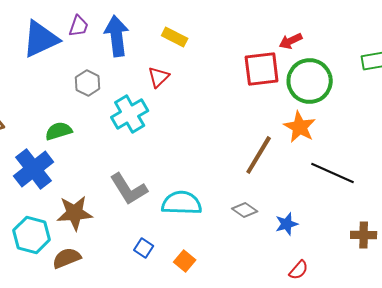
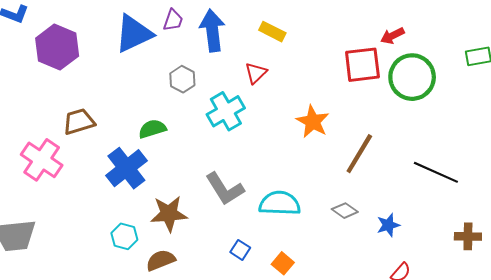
orange star: (300, 127) -> (313, 122), moved
cyan hexagon: (32, 235) -> (124, 236), size x0.7

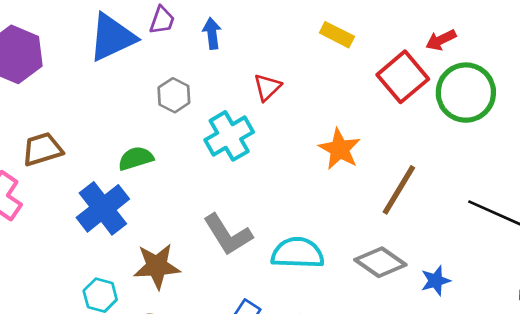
blue arrow: (212, 31) -> (212, 33), size x0.6
yellow rectangle: (272, 32) -> (337, 35), moved
red square: (362, 65) -> (403, 77), turned -33
gray diamond: (345, 211) -> (380, 262), size x1.5

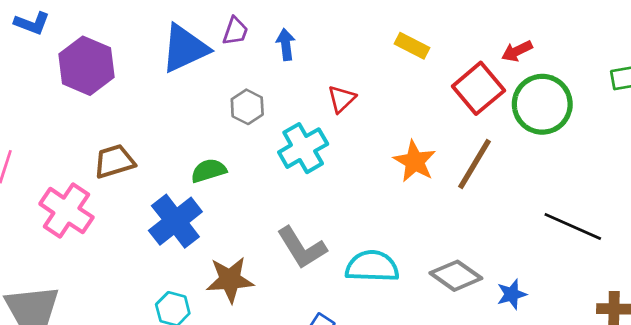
brown line: (399, 190) -> (474, 164), moved

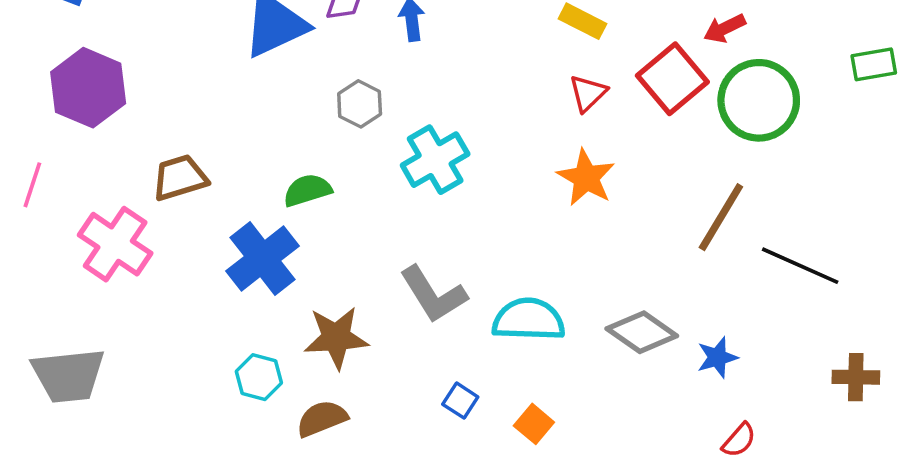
purple hexagon: (86, 66) -> (88, 88), moved
red triangle: (342, 99) -> (588, 93), moved
brown line: (474, 164) -> (721, 217), moved

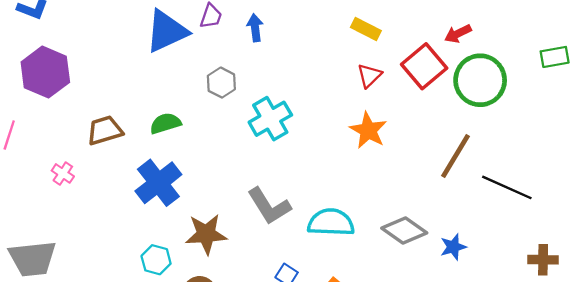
green semicircle: (307, 190) -> (165, 123), moved
pink cross: (115, 244) -> (63, 173), size x0.5

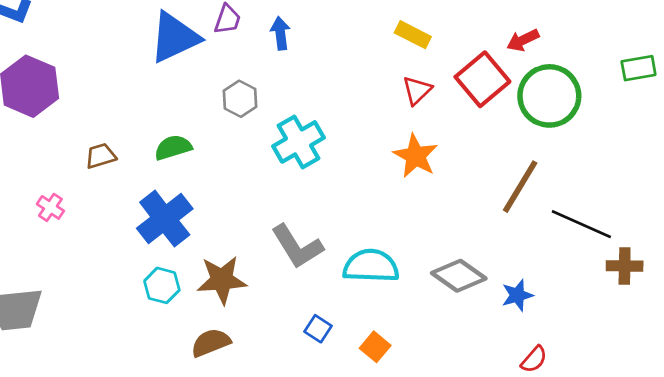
brown trapezoid: (105, 130) -> (101, 156), size x0.7
cyan hexagon: (156, 260) -> (162, 285), moved
brown cross: (543, 260) -> (625, 266), moved

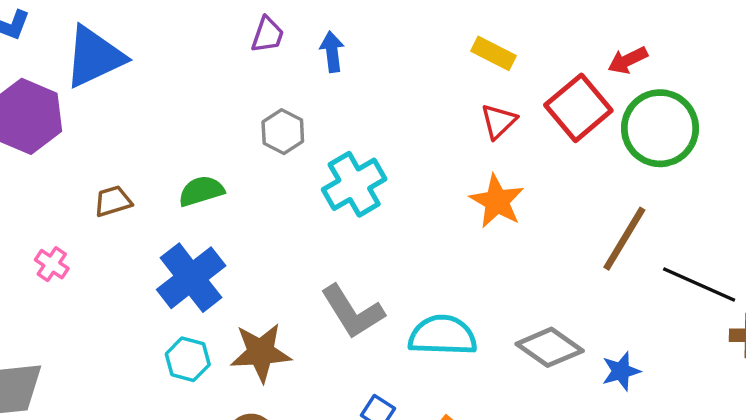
blue triangle: (174, 37) -> (94, 57), moved

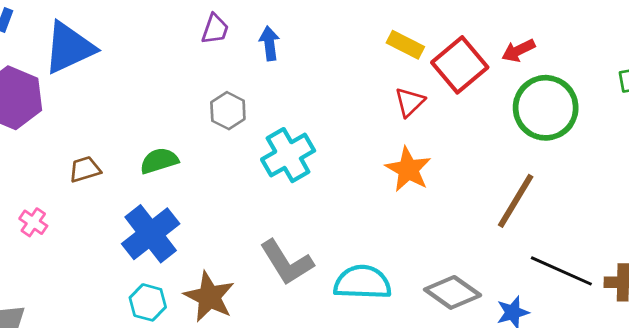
red square: (578, 108) -> (460, 65), moved
black line: (699, 285) -> (561, 271), moved
brown star: (261, 352) -> (209, 297), turned 30

